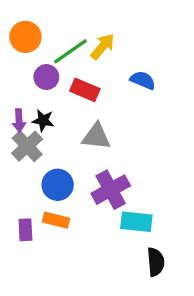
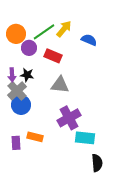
orange circle: (25, 37) -> (16, 34), moved
blue semicircle: (143, 80) -> (89, 40), moved
blue circle: (58, 185) -> (21, 105), moved

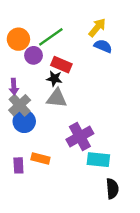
yellow arrow: (64, 29) -> (97, 28), moved
black star: (27, 75) -> (54, 79), moved
gray triangle: (60, 85) -> (57, 98), moved

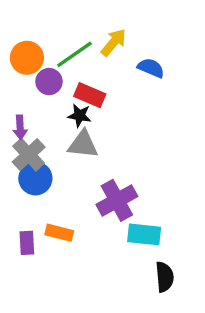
yellow arrow: (97, 28) -> (114, 42), moved

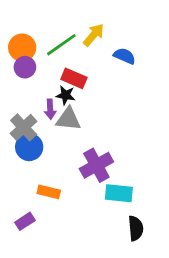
purple circle: (49, 82) -> (25, 67), moved
purple arrow: (20, 127) -> (50, 109), moved
purple rectangle: (27, 243) -> (25, 221), moved, turned 60

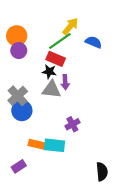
green line: (61, 45) -> (60, 41), moved
purple arrow: (50, 109) -> (65, 82), moved
purple cross: (96, 165) -> (72, 124), size x0.6
cyan rectangle: (119, 193) -> (55, 145), moved

